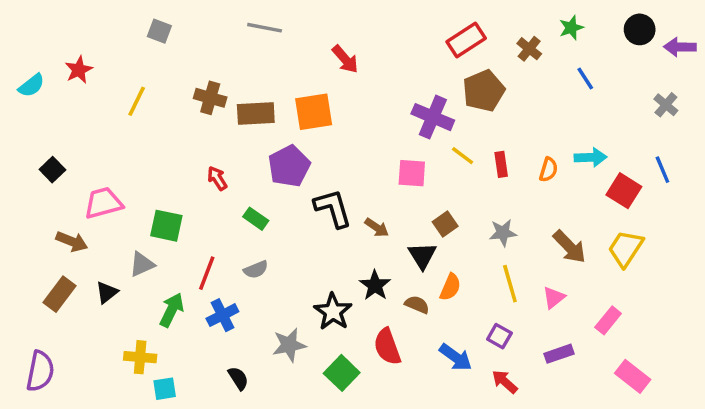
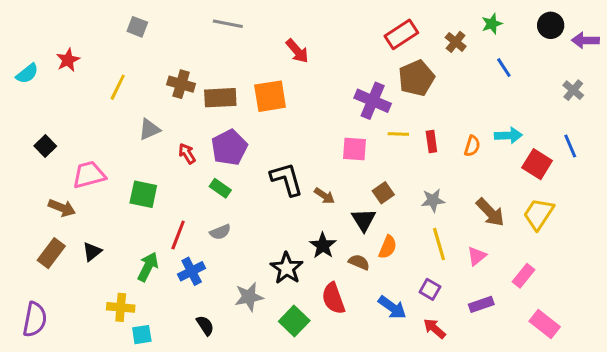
yellow line: (463, 156) -> (398, 134), turned -35
purple pentagon: (289, 166) -> (229, 148), moved
gray triangle: (142, 264) -> (149, 129), moved

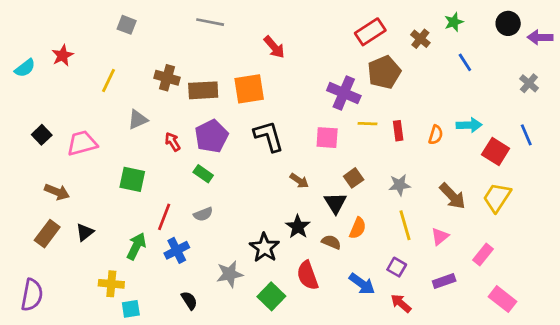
pink trapezoid: (89, 175) -> (82, 143), moved
black L-shape: (287, 179) -> (269, 136), moved

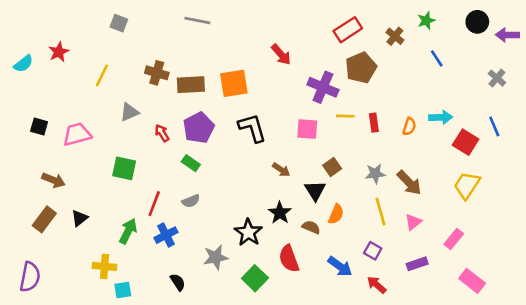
red arrow: (274, 47) -> (281, 55), moved
black square: (42, 135) -> (39, 126), turned -30
brown arrow: (452, 196) -> (409, 183), moved

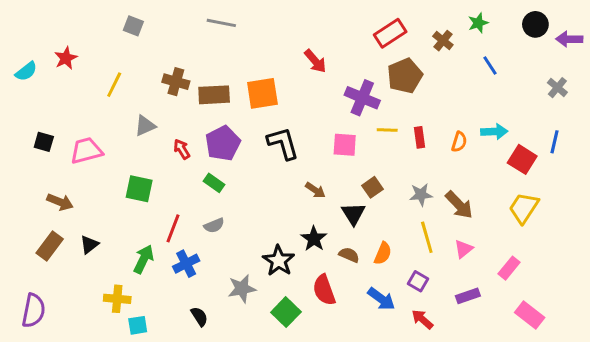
blue line: (494, 126) -> (555, 142), turned 36
orange semicircle: (336, 214) -> (383, 253), moved

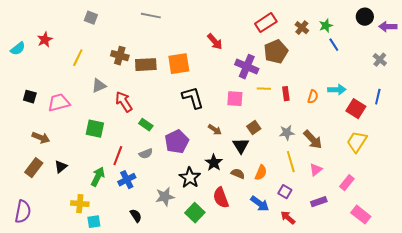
green star: (478, 23) -> (326, 26), moved
purple pentagon: (223, 143) -> (177, 142), moved
red arrow: (182, 149) -> (124, 102), size x1.5

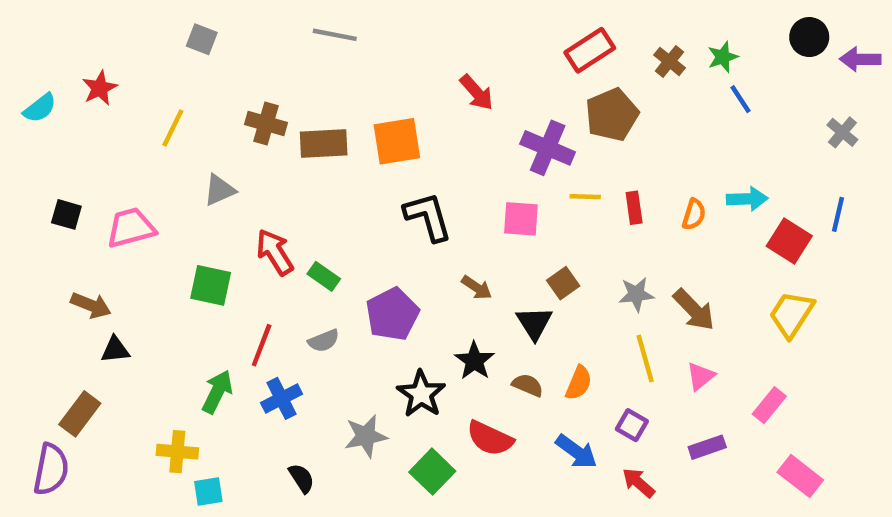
red arrow: (124, 102) -> (275, 252), moved
black triangle: (61, 167) -> (115, 350), moved, turned 32
brown rectangle: (34, 168) -> (80, 414), moved
red semicircle: (221, 198) -> (490, 438), turned -45

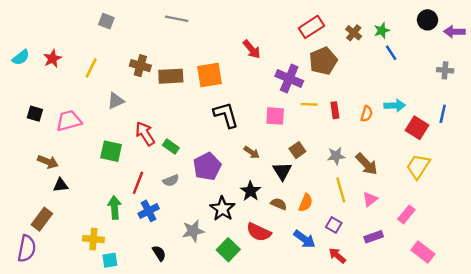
red star: (100, 88) -> (52, 59), moved
gray cross: (842, 132) -> (445, 70), turned -35
green arrow: (217, 392) -> (115, 207), turned -30

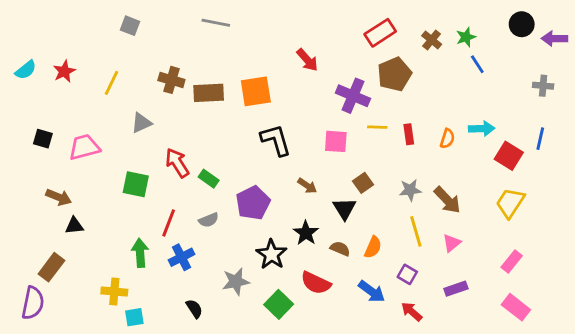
pink rectangle: (406, 214) -> (512, 261), moved

